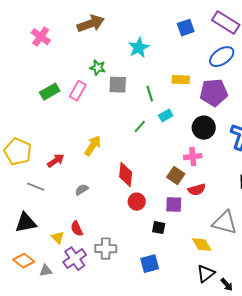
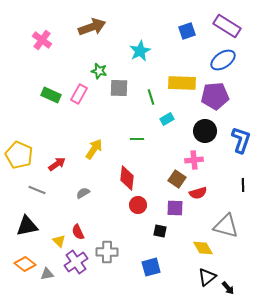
yellow rectangle: (181, 80) -> (182, 83), size x1.5
green rectangle: (50, 92) -> (51, 95), turned 54
green line: (140, 127) -> (137, 139), moved, turned 48

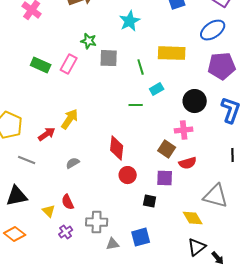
purple pentagon: (215, 96) -> (222, 66), moved
green line: (137, 139) -> (136, 105), moved
yellow arrow: (94, 149) -> (70, 119), moved
purple cross: (76, 262) -> (66, 232), size x0.6
gray triangle: (47, 274) -> (113, 244), moved

